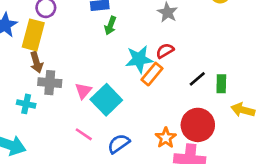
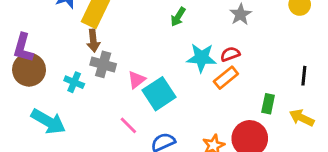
orange rectangle: (152, 74) -> (226, 78), moved
black line: (197, 79) -> (304, 76), moved, turned -54
green rectangle: (221, 84) -> (268, 104), moved
yellow arrow: (243, 110) -> (302, 118), moved

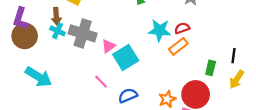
brown arrow: (93, 41) -> (56, 16), moved
gray cross: (103, 64) -> (83, 33), size x1.4
black line: (304, 76) -> (233, 56), moved
cyan cross: (74, 82) -> (58, 31), moved
yellow arrow: (302, 118) -> (237, 79), turned -84

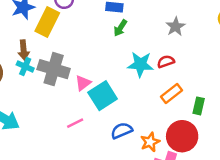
orange rectangle: (178, 46) -> (172, 94), moved
pink line: (101, 82) -> (75, 123), turned -72
blue semicircle: (128, 96) -> (122, 131), moved

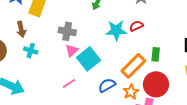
cyan cross: (25, 67) -> (31, 51), moved
gray cross: (54, 69) -> (67, 31), moved, size x0.7
orange rectangle: (172, 94) -> (133, 66), moved, size x1.4
green rectangle: (199, 106) -> (156, 54), moved

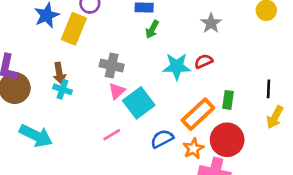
brown arrow: (21, 29) -> (59, 73), moved

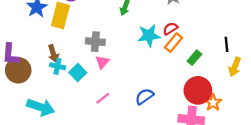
green rectangle: (228, 100) -> (194, 58), turned 40
cyan square: (139, 103) -> (78, 73), moved, size x0.7
orange rectangle: (198, 114) -> (174, 43), moved, size x0.7
orange star: (193, 149) -> (213, 103), moved

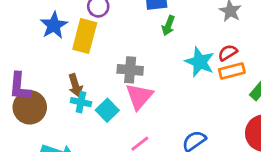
cyan star: (149, 36) -> (200, 62), turned 30
orange rectangle: (174, 43) -> (232, 71), turned 36
pink triangle: (102, 62) -> (139, 96), size x1.5

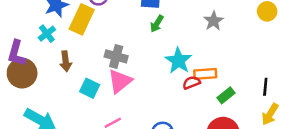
red semicircle: (228, 53) -> (191, 83), moved
cyan cross: (81, 102) -> (47, 34), moved, turned 30
cyan square: (107, 110) -> (90, 88), turned -30

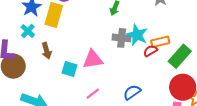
gray cross: (116, 56) -> (122, 38), moved
pink triangle: (120, 81) -> (93, 59), turned 40
green rectangle: (226, 95) -> (180, 56), size x1.6

